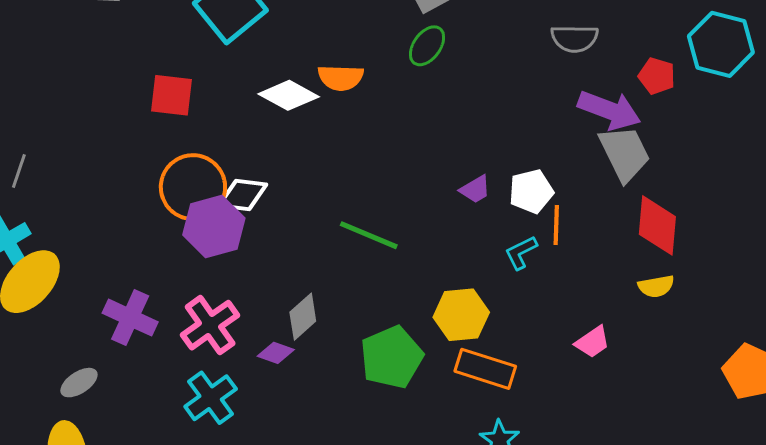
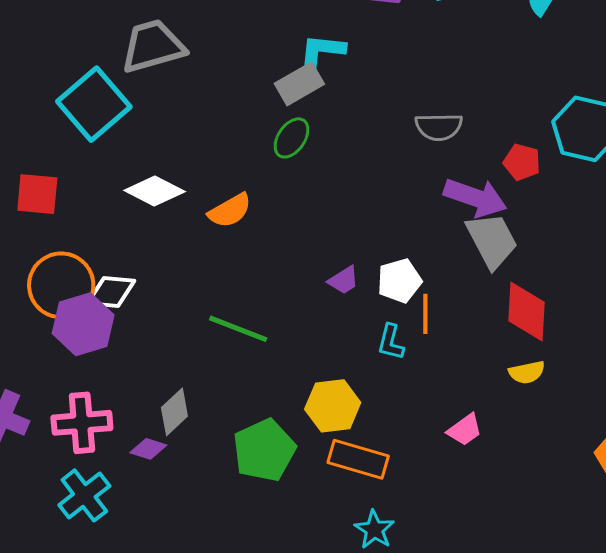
orange semicircle: (341, 78) -> (230, 211), moved, turned -30
cyan L-shape: (521, 252) -> (391, 342), turned -48
pink cross: (210, 325) -> (82, 423), turned 32

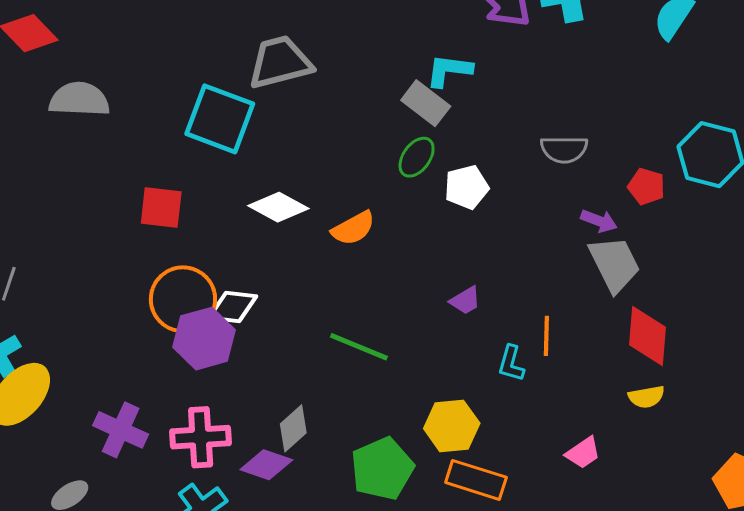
gray rectangle: (299, 84) -> (426, 103), turned 66
cyan square: (94, 104) -> (220, 119), turned -30
purple arrow: (475, 198) -> (599, 221), size x0.6
white pentagon: (399, 281) -> (467, 187), moved
purple diamond: (148, 449) -> (266, 465), size x1.4

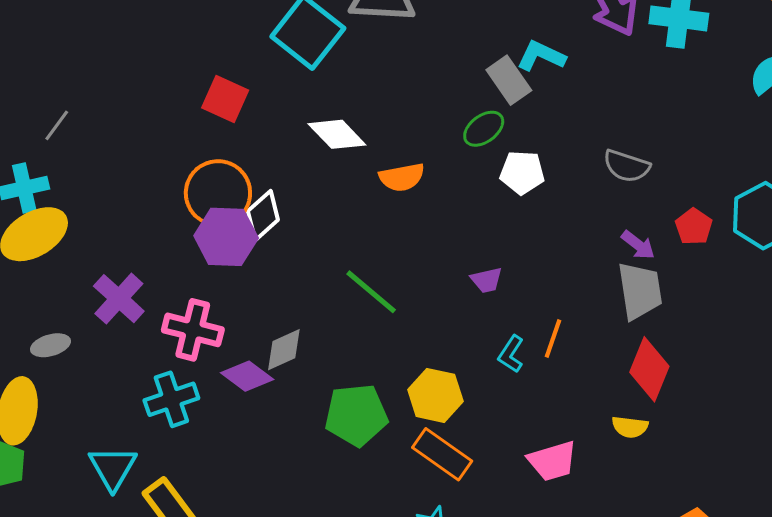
white diamond: (233, 307) -> (263, 216), turned -66
pink trapezoid: (583, 453) -> (552, 461), size x1.4

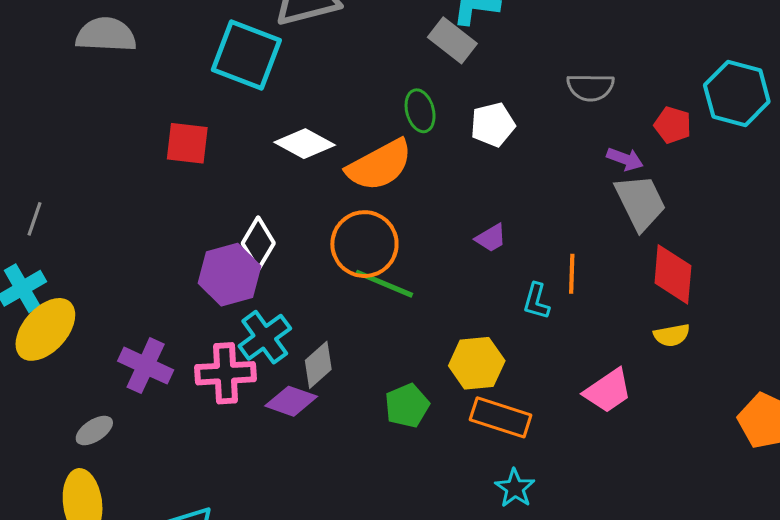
green ellipse: (484, 129) -> (420, 111), moved, turned -51
orange semicircle: (402, 177) -> (379, 165), size x1.5
orange circle: (218, 193) -> (364, 244), moved
cyan cross: (171, 399) -> (265, 337), moved
green pentagon: (356, 415) -> (407, 406), size x0.7

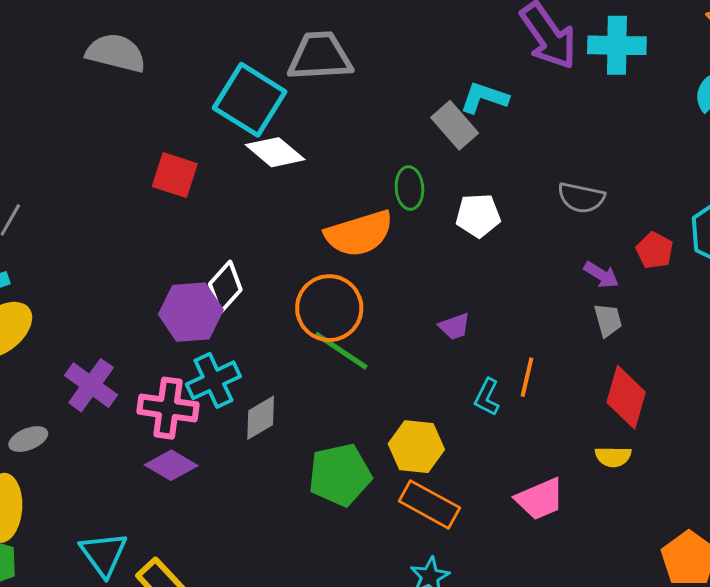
white diamond: (305, 144) -> (275, 152), moved
gray trapezoid: (640, 202) -> (608, 320), size x0.6
purple diamond: (291, 401) -> (171, 465), moved
green pentagon: (407, 406) -> (340, 475), size x1.4

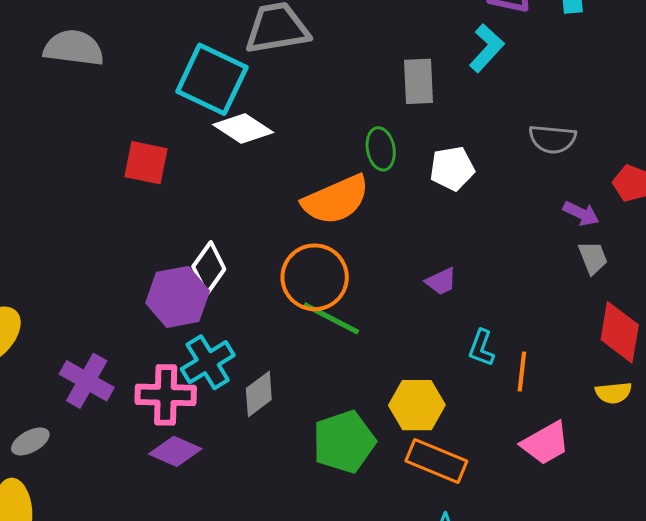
cyan L-shape: (484, 98) -> (487, 48), moved, turned 120
gray rectangle: (455, 125) -> (419, 81), turned 45
orange line: (527, 377) -> (522, 371), moved

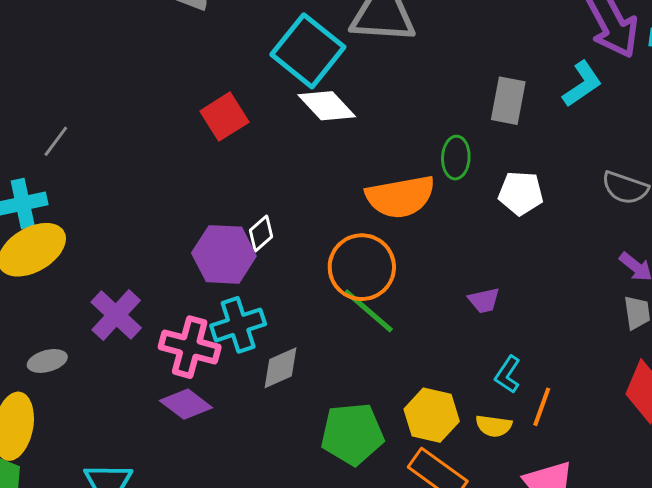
red square: (146, 163) -> (224, 117), turned 33
white diamond: (209, 268) -> (261, 233), size x0.7
yellow semicircle: (613, 393) -> (494, 426), moved

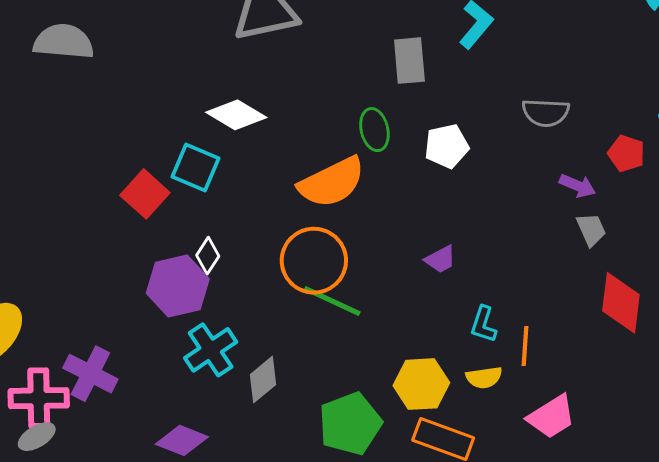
cyan square: (308, 51) -> (195, 168), moved, size x0.7
red square: (224, 117) -> (145, 194), moved
pink cross: (190, 347) -> (39, 398), moved

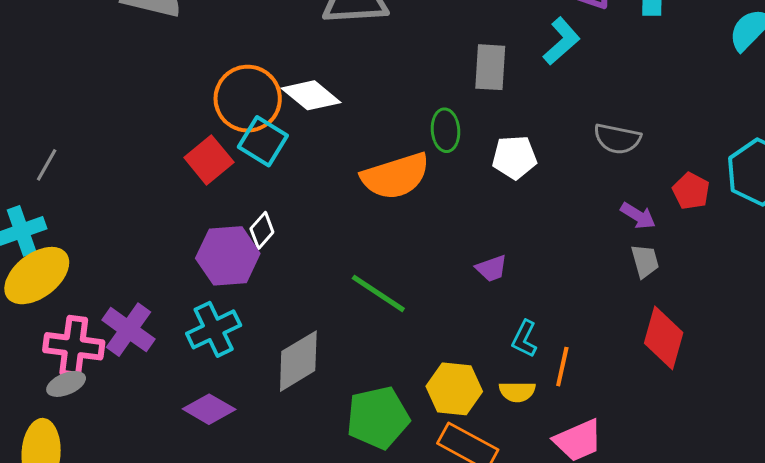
orange circle: (314, 261) -> (248, 99), moved
cyan cross: (211, 350) -> (214, 329), moved
gray diamond: (263, 380) -> (298, 361), size x1.4

